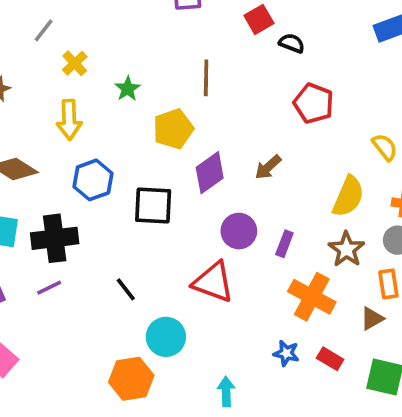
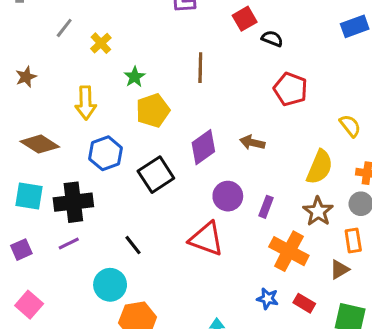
yellow cross: (75, 63) -> (101, 43), moved
yellow pentagon: (173, 129) -> (153, 110), moved
brown arrow: (268, 167) -> (252, 143), turned 55
black square: (153, 205) -> (156, 175), turned -36
cyan circle: (166, 337) -> (110, 285), moved

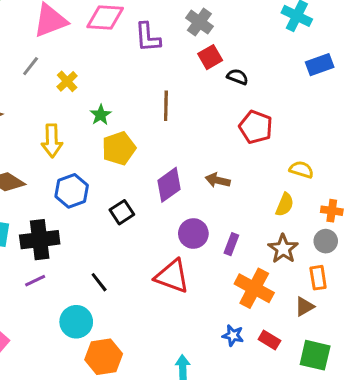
yellow semicircle: (350, 126) -> (301, 170), moved, turned -35
yellow semicircle: (320, 167) -> (285, 205), size x0.7
black square: (156, 175) -> (122, 212), size x0.7

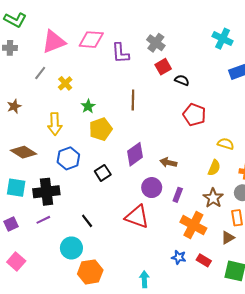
brown arrow: (218, 180) -> (168, 163), moved

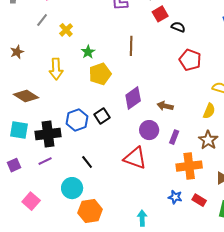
blue hexagon: (68, 158) -> (77, 120), moved
orange cross: (193, 225) -> (189, 166), turned -35
pink square: (16, 262) -> (31, 201), moved

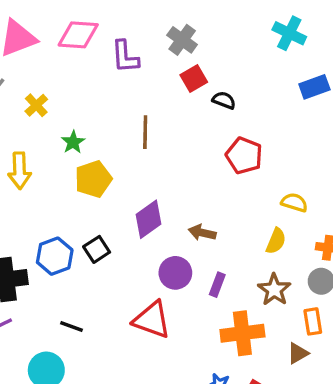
black line: (87, 162) -> (71, 326), turned -32

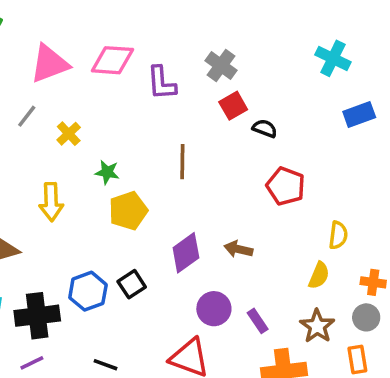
green star: (73, 142) -> (107, 172), turned -30
yellow semicircle: (294, 202) -> (338, 235), turned 80
brown arrow: (202, 233) -> (238, 249), moved
purple rectangle: (217, 285) -> (258, 321), turned -55

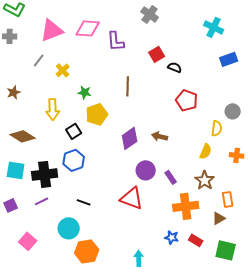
gray cross: (221, 65) -> (150, 14), moved
black square: (132, 284) -> (74, 131), moved
gray circle: (366, 317) -> (233, 111), moved

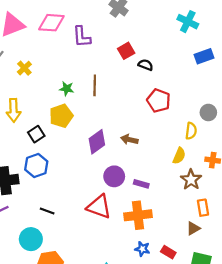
green star: (85, 92) -> (67, 89), moved
purple rectangle: (171, 177) -> (141, 184), turned -40
brown star: (205, 180) -> (191, 180), moved
orange cross: (186, 206) -> (138, 215), moved

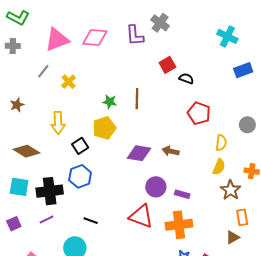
purple L-shape: (82, 37) -> (135, 35), moved
yellow semicircle: (191, 131) -> (221, 143), moved
purple diamond: (97, 142) -> (139, 153), turned 45

